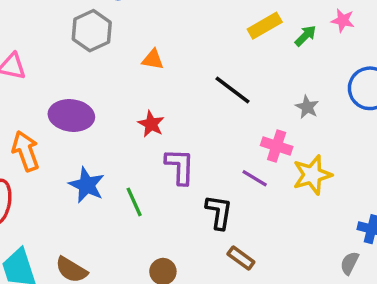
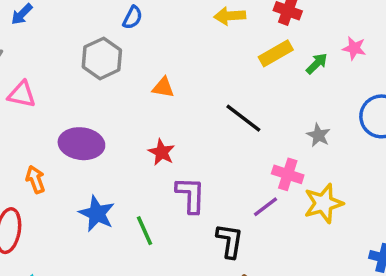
orange arrow: (26, 151) -> (35, 179), size x0.7
purple line: (255, 178) -> (266, 207), turned -68

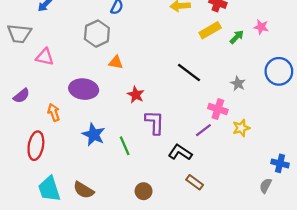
orange triangle: (163, 87) -> (116, 62), moved
yellow star: (323, 203) -> (241, 128), size x0.7
black L-shape: (230, 241) -> (180, 152), turned -65

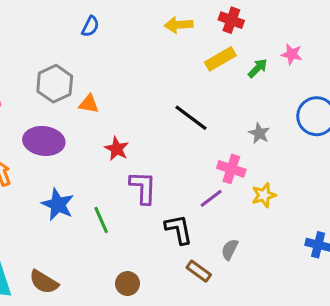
gray hexagon: (97, 34) -> (55, 84), moved
black L-shape: (180, 152) -> (179, 229), turned 45
gray semicircle: (266, 186) -> (230, 249), moved

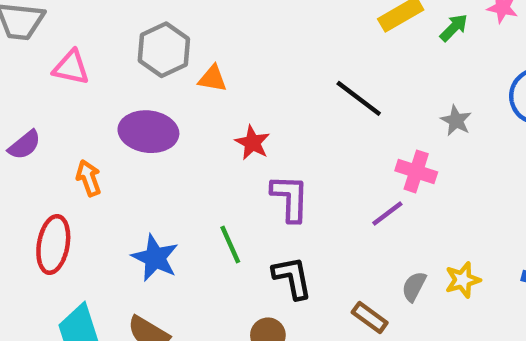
yellow star: (264, 195) -> (463, 280), moved
blue star: (58, 205) -> (155, 258), moved
black L-shape: (179, 229) -> (292, 278), moved

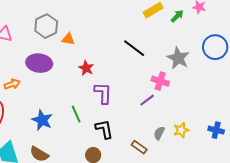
gray star: (456, 121) -> (178, 58), size x1.6
orange arrow: (89, 178) -> (12, 84), turned 91

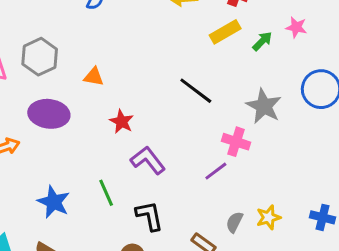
gray hexagon: (46, 26) -> (40, 57), moved
purple L-shape: (103, 93) -> (148, 160), turned -40

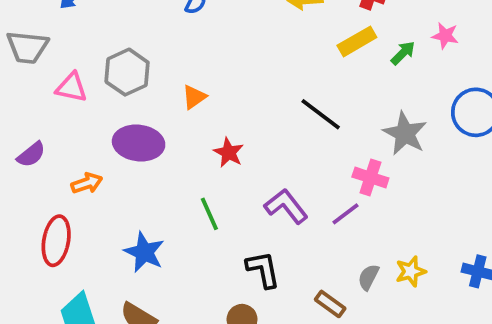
orange triangle: (94, 77) -> (194, 97), turned -45
purple L-shape: (148, 160) -> (286, 206), moved
green line: (106, 193) -> (209, 214), moved

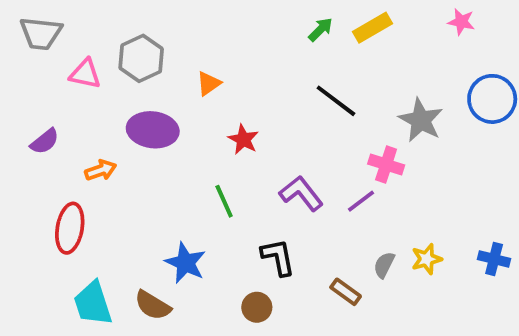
green arrow: (403, 53) -> (320, 29), moved
blue star: (144, 252) -> (185, 263), moved

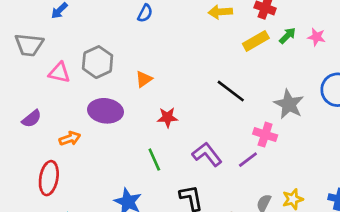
green arrow: (320, 29) -> (287, 36), moved
red star: (243, 139) -> (167, 117), turned -30

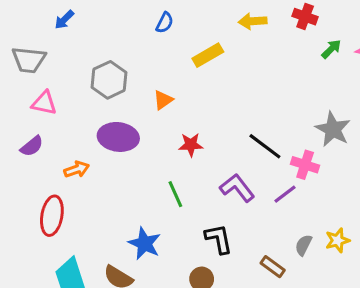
yellow rectangle: (256, 41) -> (208, 55), moved
pink triangle: (59, 73) -> (44, 103), moved
black line: (231, 91) -> (265, 146), moved

